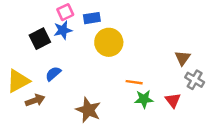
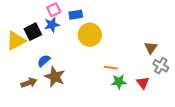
yellow triangle: (18, 81) -> (16, 41), moved
brown star: (88, 110) -> (55, 77), moved

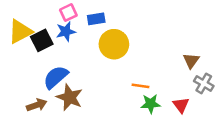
yellow triangle: (16, 41) -> (20, 32), moved
blue semicircle: (44, 61) -> (56, 77), size x1.5

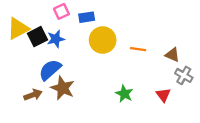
blue star: (66, 32) -> (56, 39), moved
brown triangle: (191, 61) -> (172, 55), turned -42
orange line: (140, 86) -> (138, 49), moved
green star: (151, 104) -> (124, 94), moved, turned 30

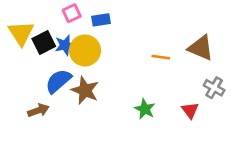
yellow triangle: (18, 29) -> (21, 33), turned -35
yellow circle: (103, 40) -> (85, 50), moved
brown triangle: (172, 55) -> (201, 48), moved, size x1.5
brown star: (63, 88) -> (85, 90), moved

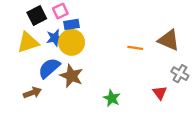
blue rectangle: (101, 20) -> (72, 24), moved
yellow triangle: (21, 33) -> (28, 42), moved, turned 45
black square: (44, 42) -> (37, 16), moved
green star: (145, 109) -> (112, 98), moved

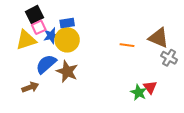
pink square: (60, 11) -> (39, 27), moved
gray cross: (180, 74) -> (169, 58), moved
green star: (112, 98) -> (139, 92), moved

